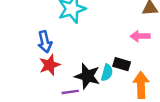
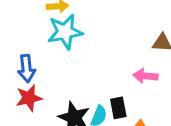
black rectangle: (122, 64) -> (118, 108), turned 56

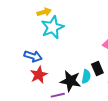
blue arrow: (27, 68) -> (33, 56), turned -54

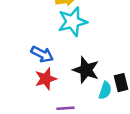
black star: (70, 81) -> (86, 70), moved

